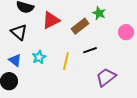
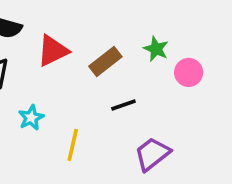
green star: (99, 13) -> (156, 49), moved
yellow line: (66, 61) -> (73, 145), moved

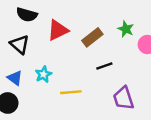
yellow line: (73, 145) -> (71, 92), turned 72
purple trapezoid: (152, 154) -> (123, 98), turned -70

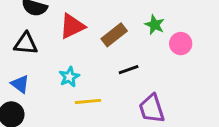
black triangle: (20, 45) -> (26, 44), turned -36
cyan star: (43, 74) -> (69, 77), moved

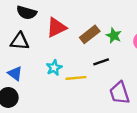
green star: (155, 25) -> (114, 36), moved
yellow line: (88, 101) -> (76, 78), moved

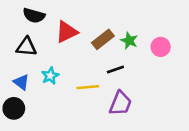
cyan star: (54, 68) -> (50, 76), moved
purple trapezoid: (119, 93) -> (120, 103), moved, turned -140

